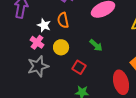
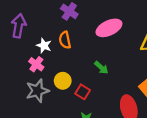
yellow circle: (61, 47) -> (63, 81), moved

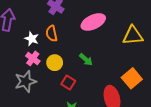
pink cross: (36, 64) -> (33, 58), moved
yellow circle: (63, 81) -> (55, 63), moved

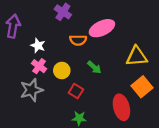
orange semicircle: (52, 33) -> (78, 40), moved, turned -77
yellow triangle: (133, 36) -> (137, 56), moved

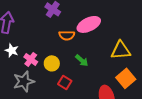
white star: (38, 46) -> (12, 50), moved

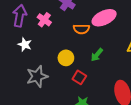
pink cross: (31, 59) -> (44, 20), moved
green arrow: (82, 60) -> (97, 55), turned 88

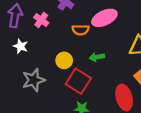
green arrow: (97, 55) -> (97, 57), turned 40
red square: (79, 77) -> (78, 81), size x1.6

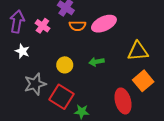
orange semicircle: (80, 30) -> (77, 26), moved
red square: (78, 81) -> (62, 97), moved

